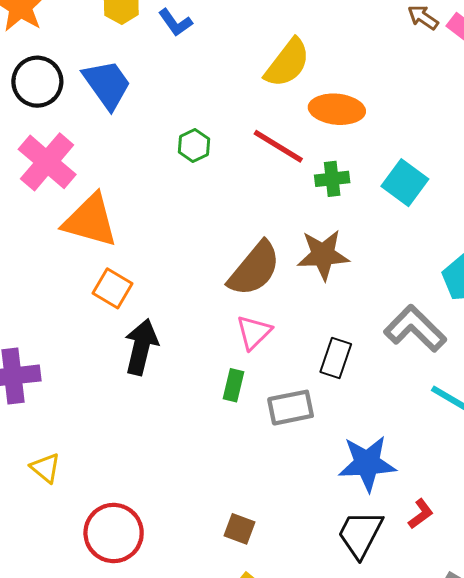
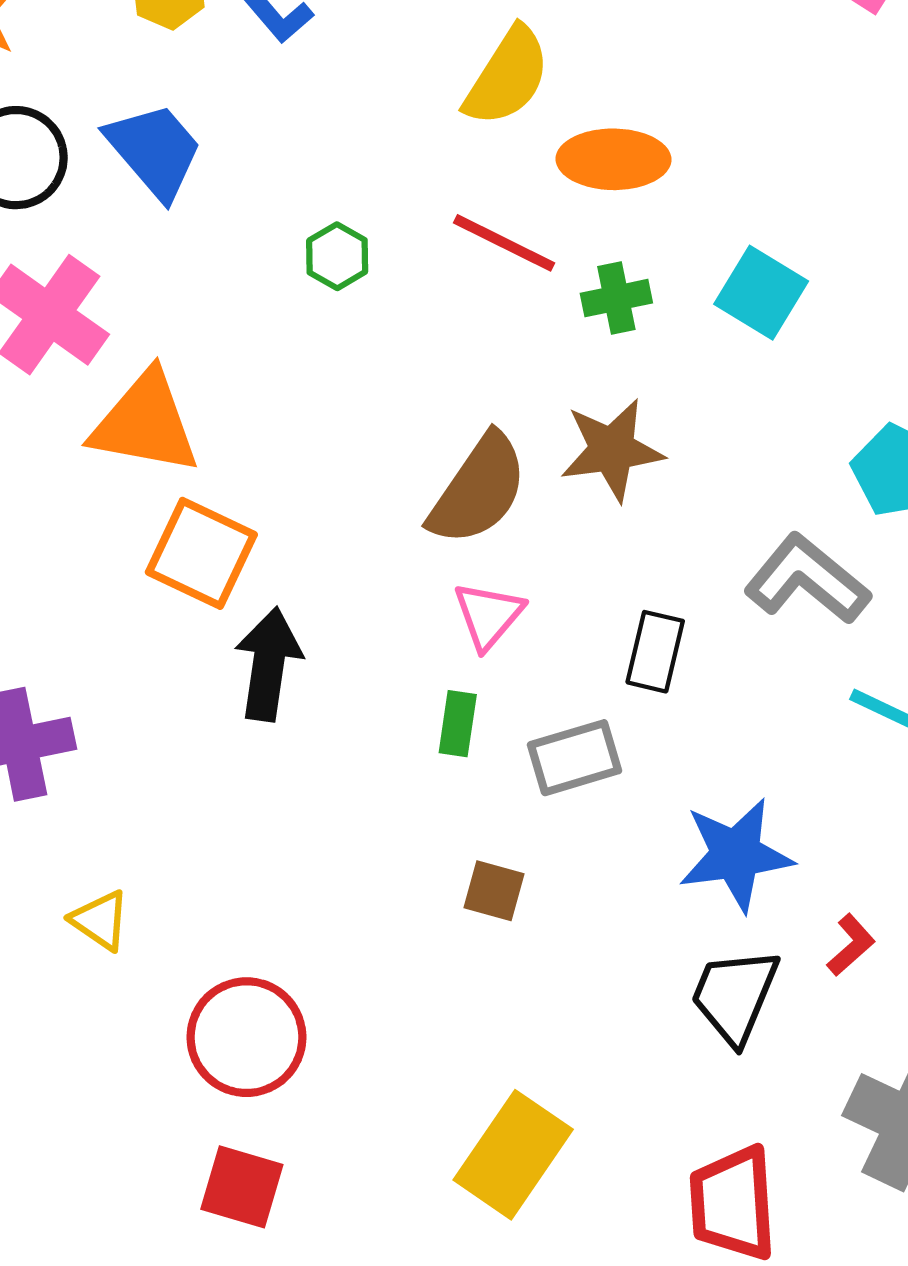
orange square: (113, 288) -> (201, 553), size x1.4
brown square: (240, 529) -> (494, 891), moved

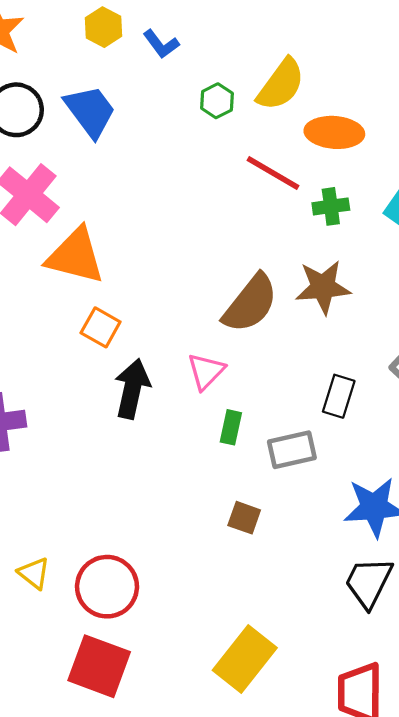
green hexagon: (337, 256) -> (217, 101), moved
orange square: (201, 553) -> (101, 327), size x0.7
pink triangle: (488, 615) -> (206, 371), moved
yellow triangle: (100, 920) -> (34, 573), moved
red square: (242, 1187) -> (99, 666), size x1.4

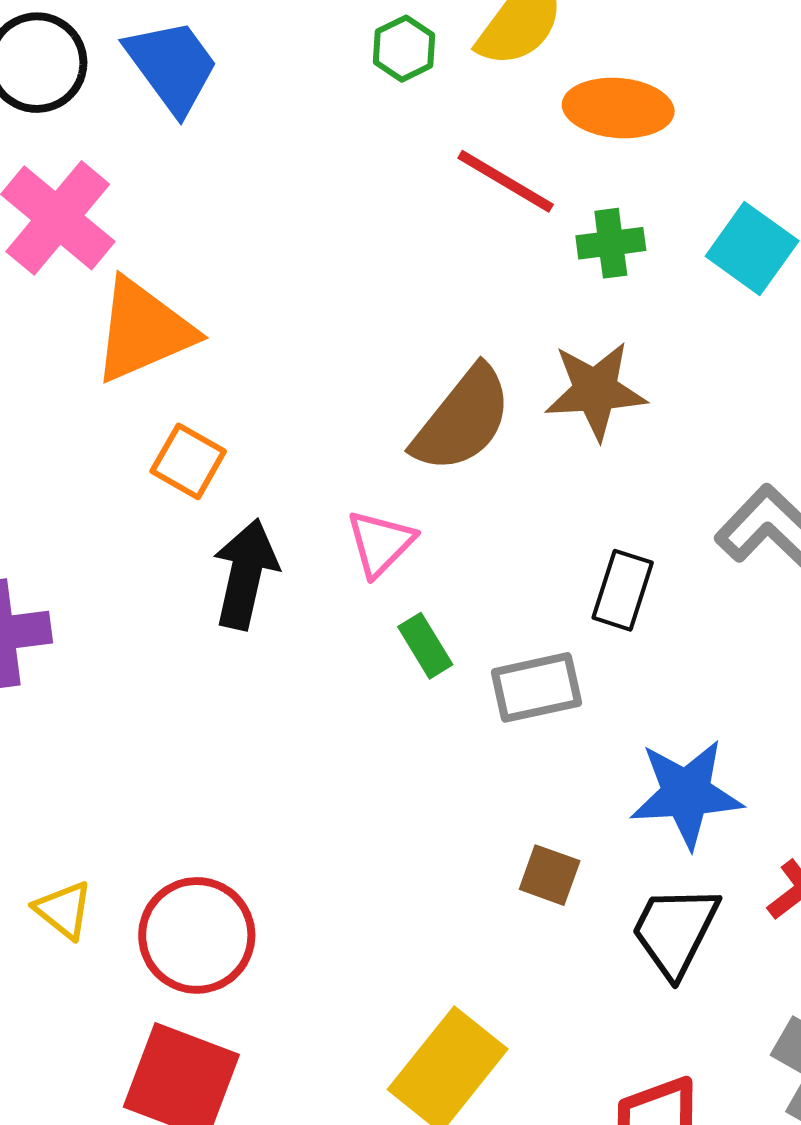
orange triangle: (75, 256) -> (143, 330), turned -38
green rectangle: (231, 427) -> (425, 646), turned -44
brown square: (244, 518) -> (550, 875), moved

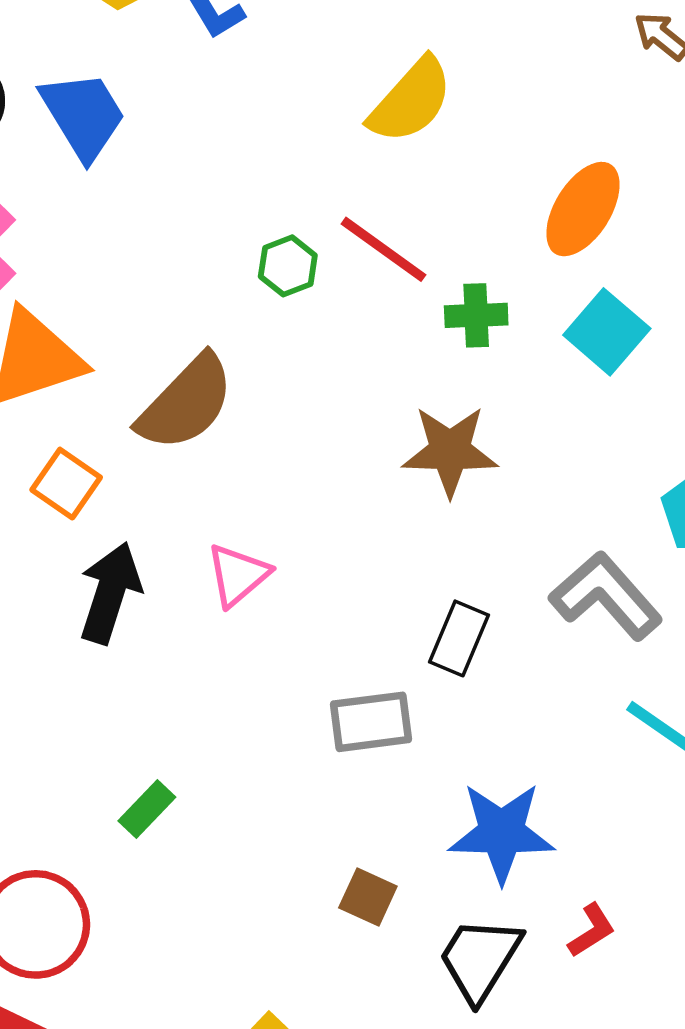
green hexagon: (404, 49) -> (288, 266), moved
orange ellipse: (618, 108) -> (583, 209), moved, turned -68
brown semicircle: (462, 420) -> (186, 403), moved
green rectangle: (425, 646) -> (147, 809), moved, turned 70

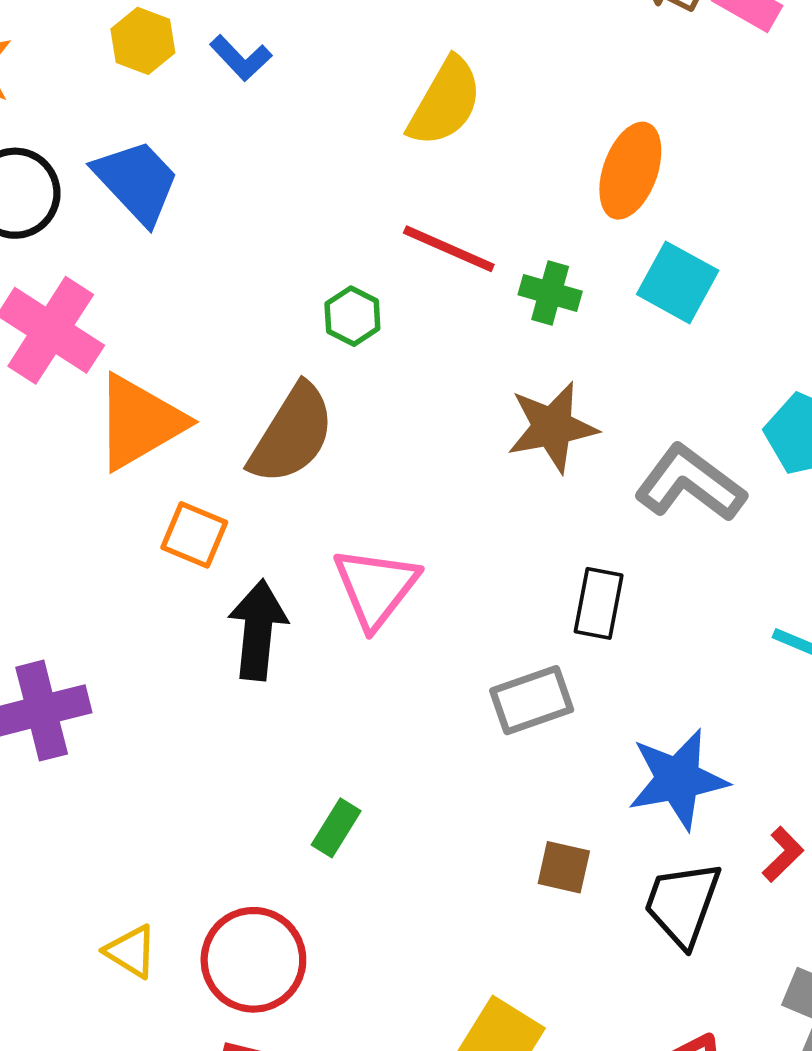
green hexagon: (288, 266) -> (352, 316), moved
green cross: (476, 315) -> (550, 293), turned 30
pink triangle: (238, 575) -> (376, 587), size x1.4
gray L-shape: (606, 596) -> (690, 483), moved

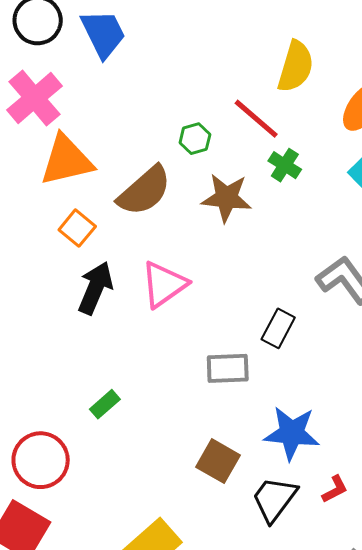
yellow semicircle: (445, 102) -> (296, 67), moved, turned -30
green cross: (550, 293) -> (285, 165), moved
brown star: (552, 427) -> (226, 198), moved
brown square: (564, 867) -> (218, 461), size x1.4

